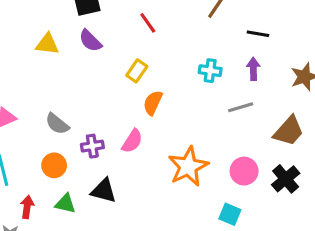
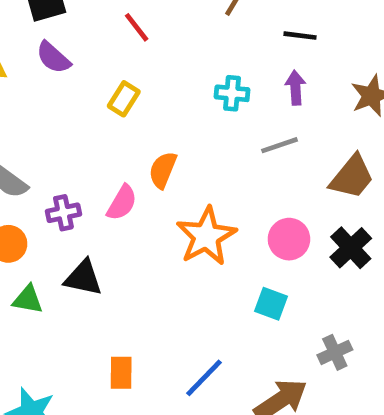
orange semicircle: (153, 103) -> (163, 170), moved

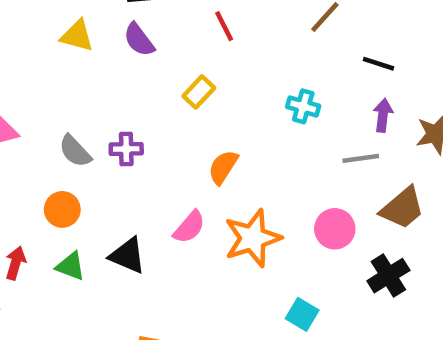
purple arrow: (295, 88) -> (383, 115), moved
gray line: (280, 145) -> (361, 158), moved
pink semicircle: (122, 203) -> (189, 227), moved
purple cross: (63, 213) -> (126, 149), moved
pink circle: (289, 239) -> (335, 229), moved

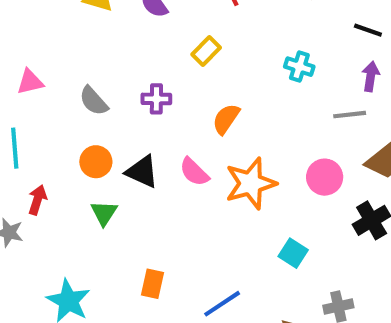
purple cross: (126, 149) -> (156, 99), moved
orange circle: (62, 209) -> (96, 162), moved
pink semicircle: (189, 227) -> (194, 172), turned 92
black triangle: (128, 256) -> (142, 172), moved
green triangle: (71, 266) -> (104, 213), moved, turned 40

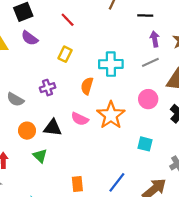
cyan cross: (299, 67) -> (111, 64), moved, size x1.5

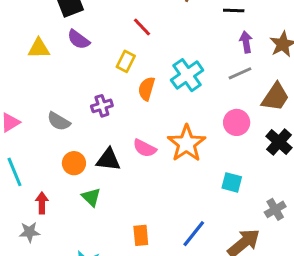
red line: (68, 20) -> (142, 27), moved
cyan cross: (111, 64) -> (187, 75), turned -35
orange semicircle: (87, 86) -> (147, 89), moved

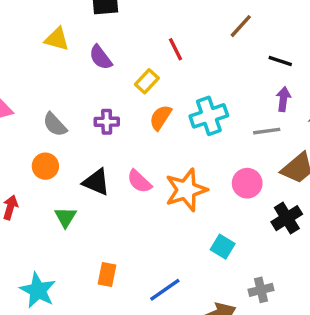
purple semicircle: (78, 39) -> (101, 57), moved
orange circle: (74, 163) -> (45, 166), moved

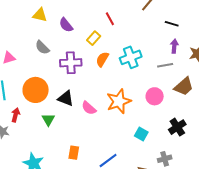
purple cross: (107, 122) -> (71, 63), size x1.5
gray semicircle: (55, 125) -> (42, 47), moved
orange circle: (45, 166) -> (36, 90), size x1.6
pink semicircle: (139, 181) -> (89, 108), moved
black cross: (287, 218) -> (177, 127), moved

